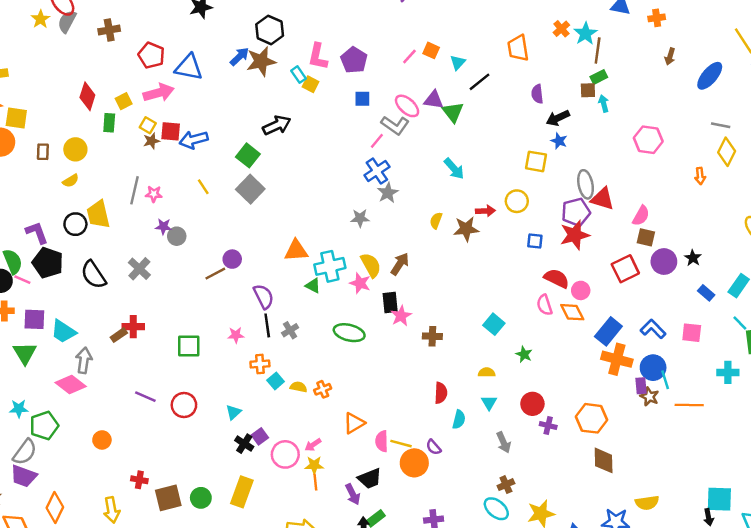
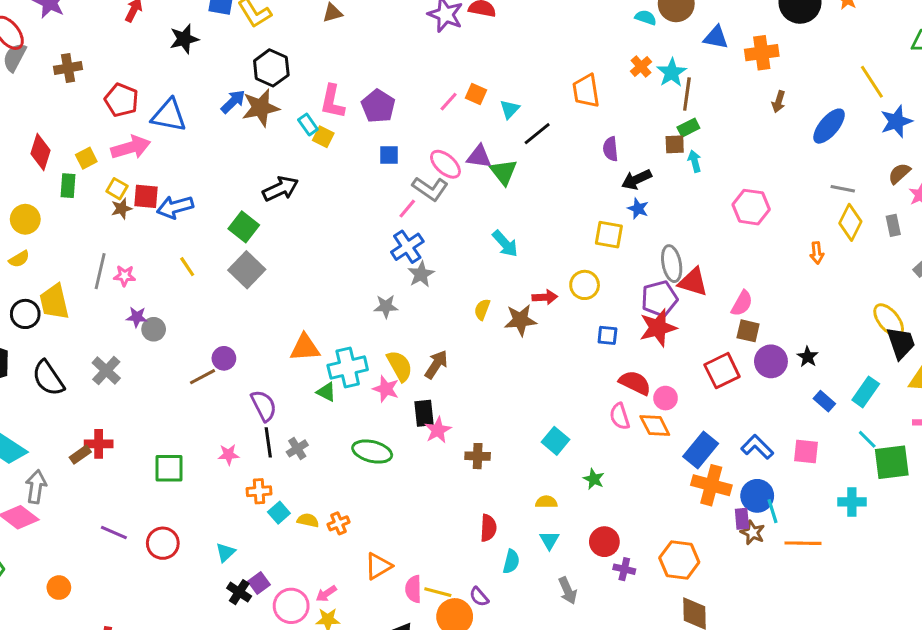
orange cross: (657, 18) -> (762, 53), size x1.5

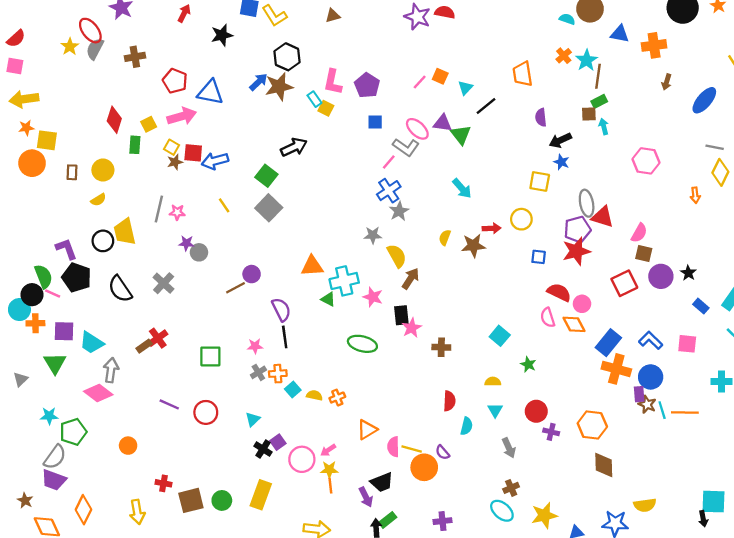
yellow semicircle: (400, 366) -> (397, 256), moved
red cross: (99, 444) -> (158, 338), turned -36
gray cross: (297, 448) -> (258, 372), moved
cyan line: (772, 511) -> (662, 410), moved

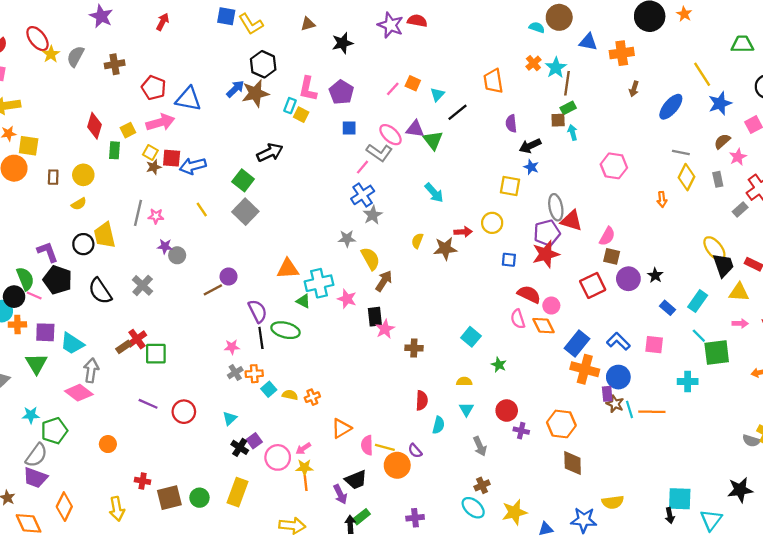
red ellipse: (90, 31) -> (38, 39), moved
black star: (222, 35) -> (342, 43), moved
cyan rectangle: (314, 99) -> (290, 106), turned 56
green ellipse: (362, 344) -> (285, 330), moved
green square: (210, 356) -> (156, 354), moved

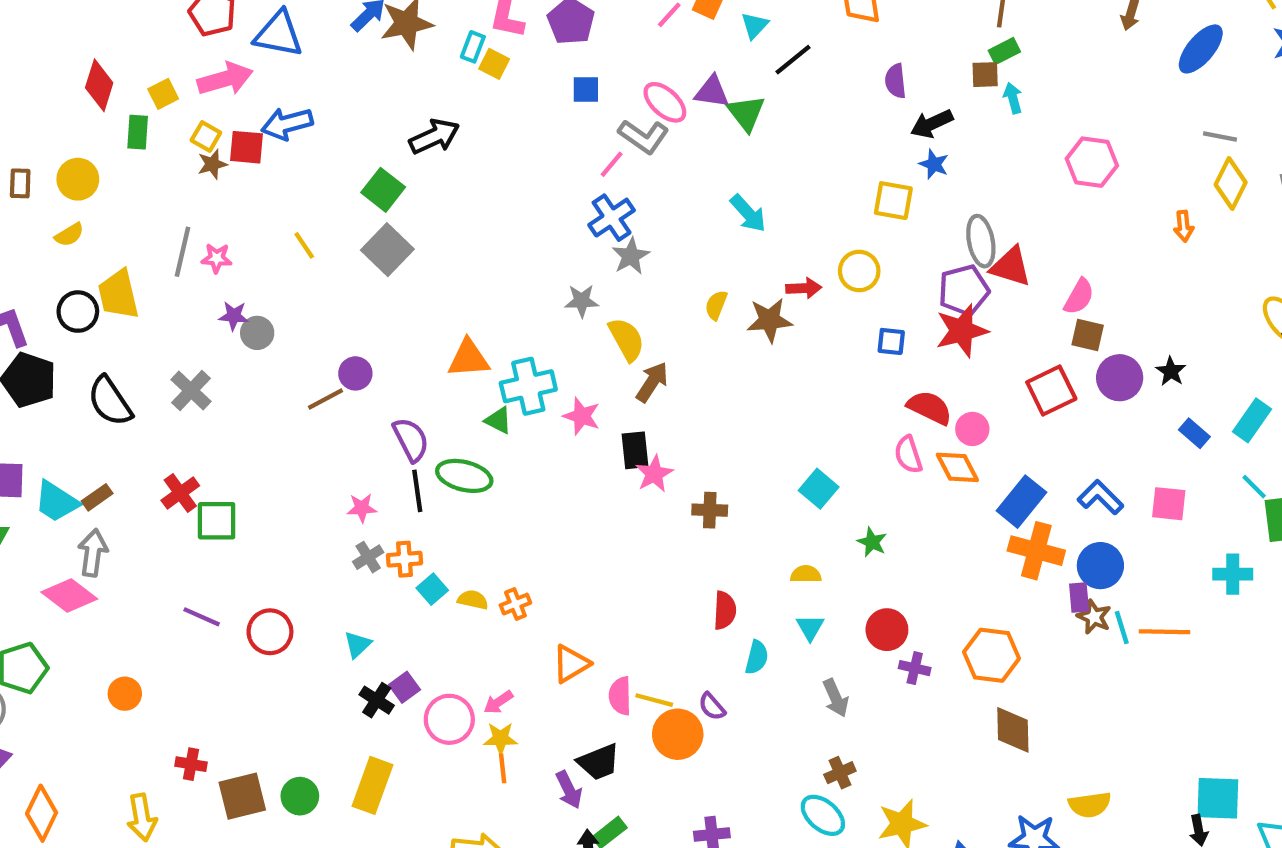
blue arrow: (193, 166) -> (287, 124), moved
brown rectangle: (124, 347) -> (97, 497), moved

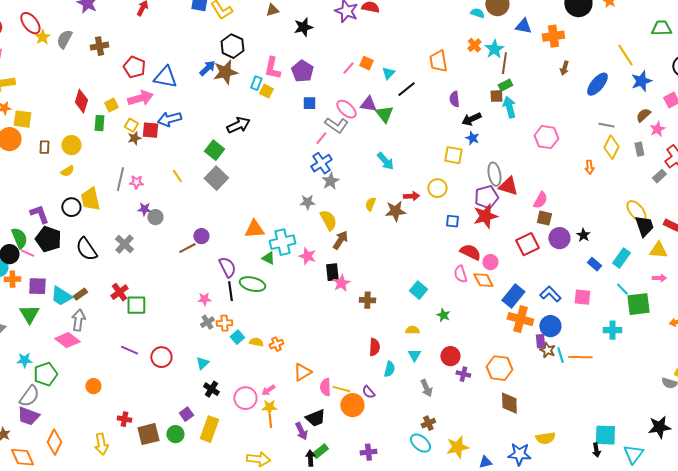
cyan arrow: (1013, 98) -> (509, 107), size x1.5
purple square: (404, 687) -> (186, 414), moved

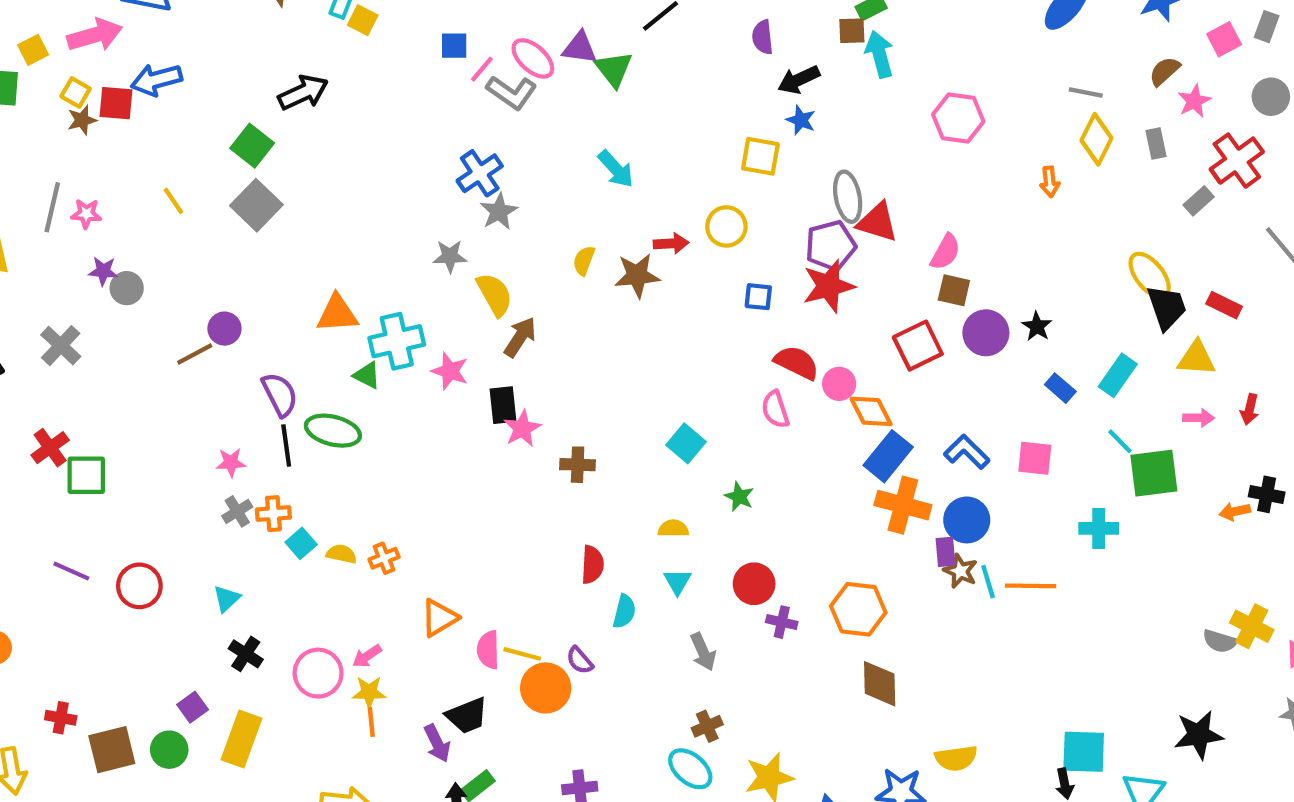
pink line: (321, 138) -> (482, 69), moved
orange diamond: (483, 280) -> (871, 411), moved

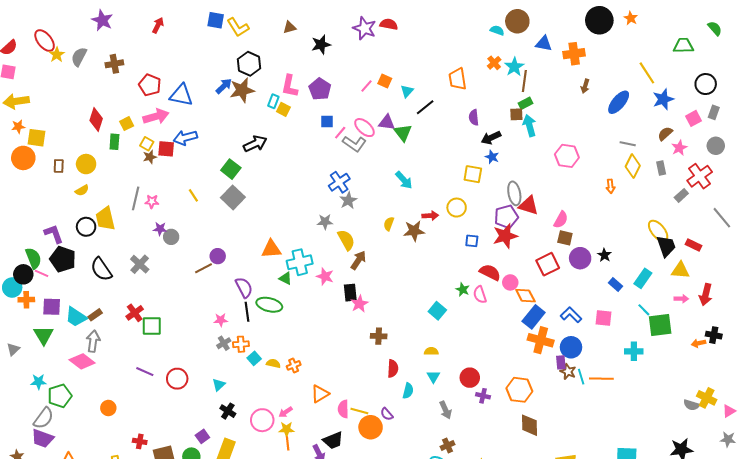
red arrow: (1250, 409) -> (706, 295), size x1.5
brown cross: (578, 465) -> (379, 336), moved
green star: (739, 497) -> (463, 290), moved

